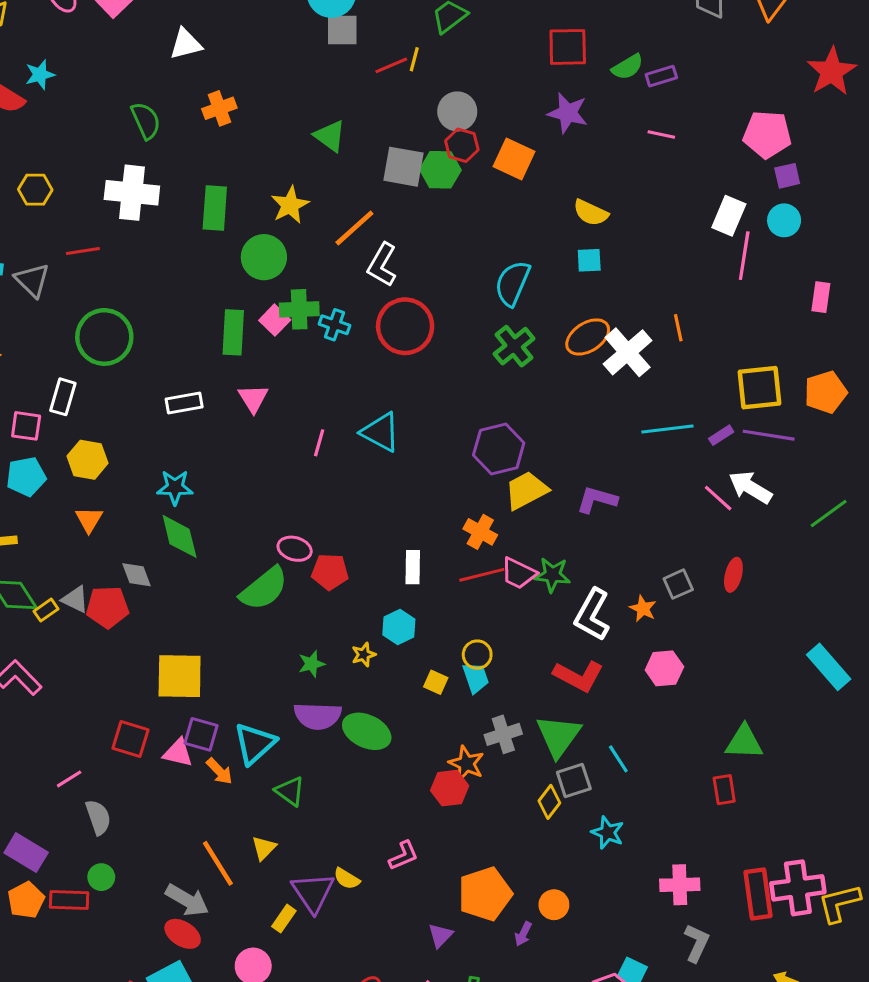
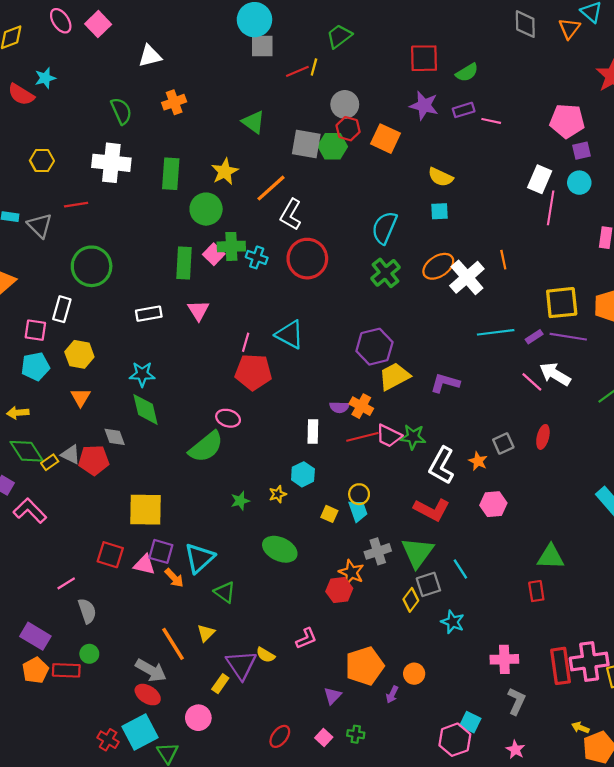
purple rectangle: (661, 76) -> (464, 110), moved
red pentagon: (330, 572) -> (253, 372), moved, size x1.4
purple semicircle: (318, 716) -> (339, 407), moved, size x0.6

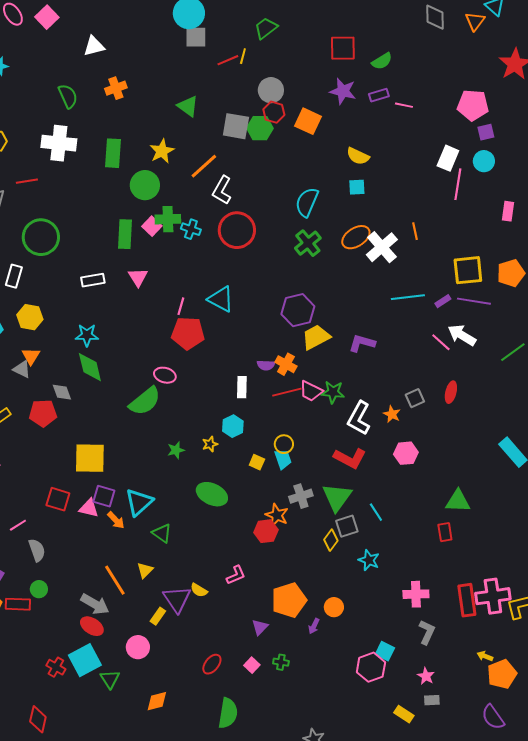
gray triangle: (71, 455) -> (22, 369), moved

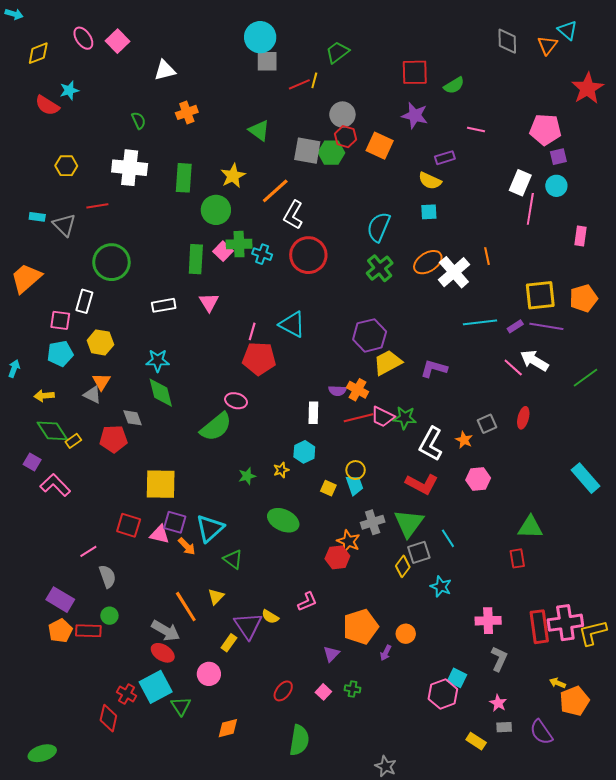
purple rectangle: (379, 95) -> (445, 158), moved
green semicircle: (68, 96) -> (139, 121), size x0.7
purple semicircle: (493, 717) -> (541, 732), moved
red diamond: (38, 719) -> (108, 718), moved

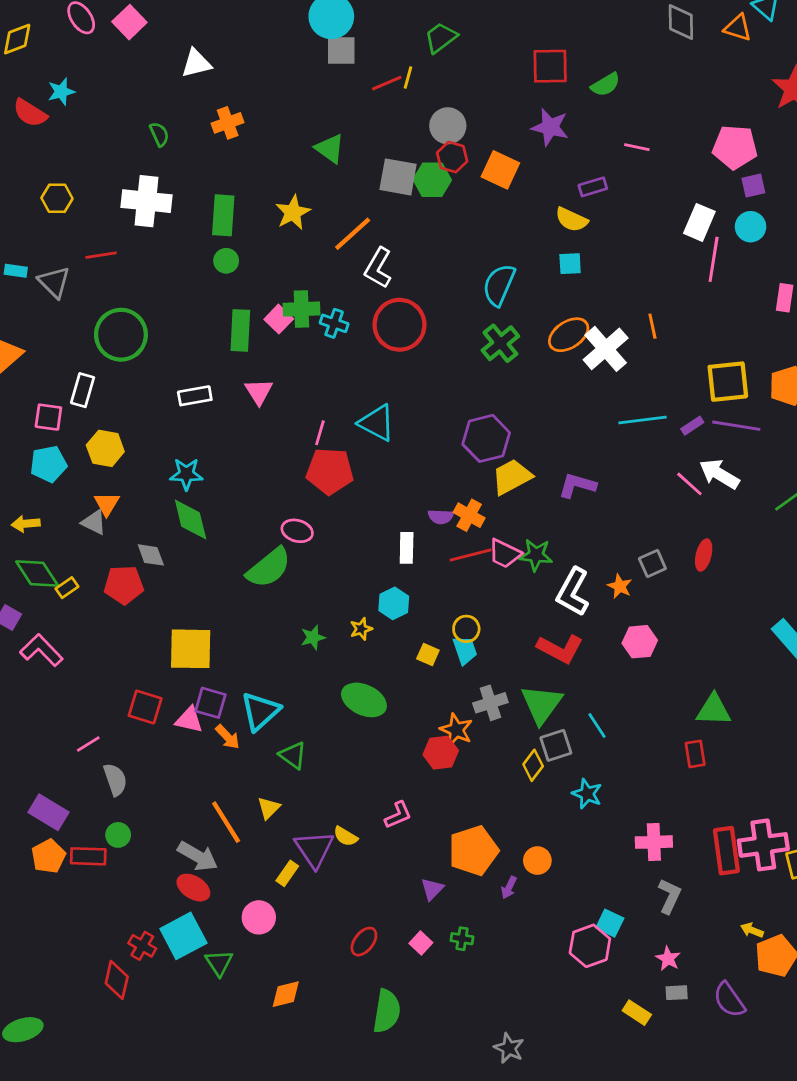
orange triangle: (547, 45) -> (738, 28), turned -50
green circle: (216, 210) -> (226, 261), moved, size x0.6

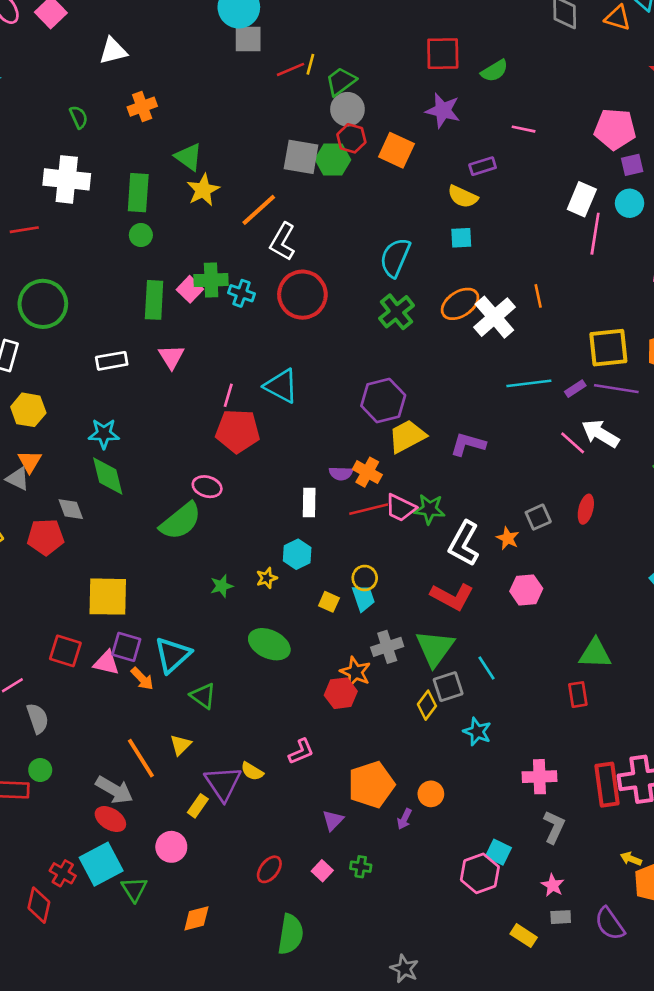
green trapezoid: (441, 38) -> (341, 81), moved
green triangle: (330, 149) -> (189, 157), moved

